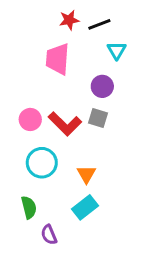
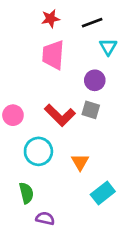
red star: (69, 20) -> (51, 19), moved
pink circle: (30, 119) -> (13, 115), moved
cyan rectangle: (85, 207) -> (103, 193), moved
purple semicircle: (49, 235) -> (45, 218), turned 126

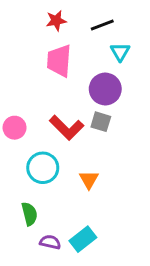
purple circle: (95, 80) -> (105, 89), size x1.4
cyan rectangle: (103, 193) -> (83, 239), moved

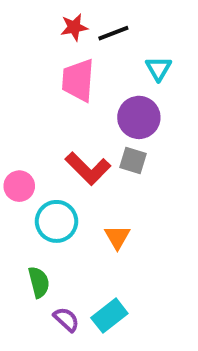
black line: (102, 25) -> (113, 33), moved
pink circle: (15, 128) -> (19, 186), moved
purple semicircle: (50, 242) -> (66, 319), turned 30

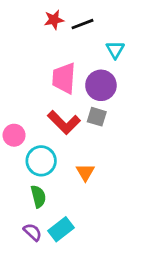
pink trapezoid: (78, 80) -> (64, 78), moved
green semicircle: (39, 282) -> (38, 196), moved
cyan rectangle: (109, 316) -> (61, 229), moved
purple semicircle: (66, 319) -> (33, 232), moved

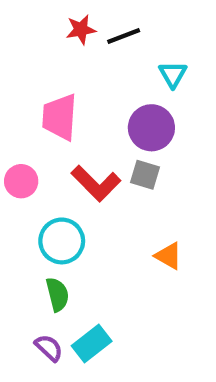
pink trapezoid: (64, 78) -> (60, 117), moved
pink circle: (14, 135) -> (21, 181), moved
orange triangle: (85, 172) -> (169, 256), moved, turned -30

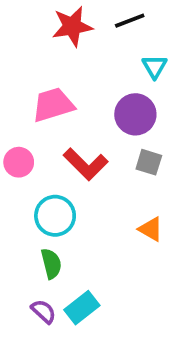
red star: (81, 30) -> (72, 26), size x1.5
black line: (124, 36) -> (130, 21), moved
pink trapezoid: (60, 117) -> (53, 105), turned 69
gray square: (145, 175) -> (149, 162), moved

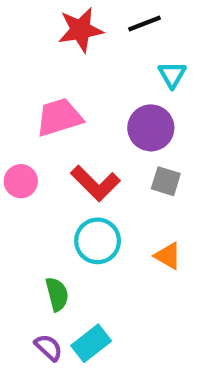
cyan circle: (55, 216) -> (98, 241), moved

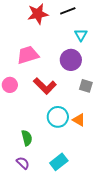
gray square: (166, 181) -> (86, 86), moved
cyan circle: (98, 241) -> (58, 117), moved
cyan rectangle: (91, 343) -> (59, 162), moved

